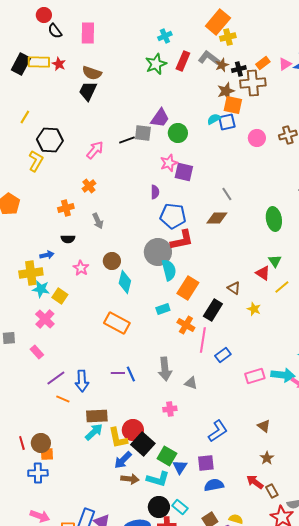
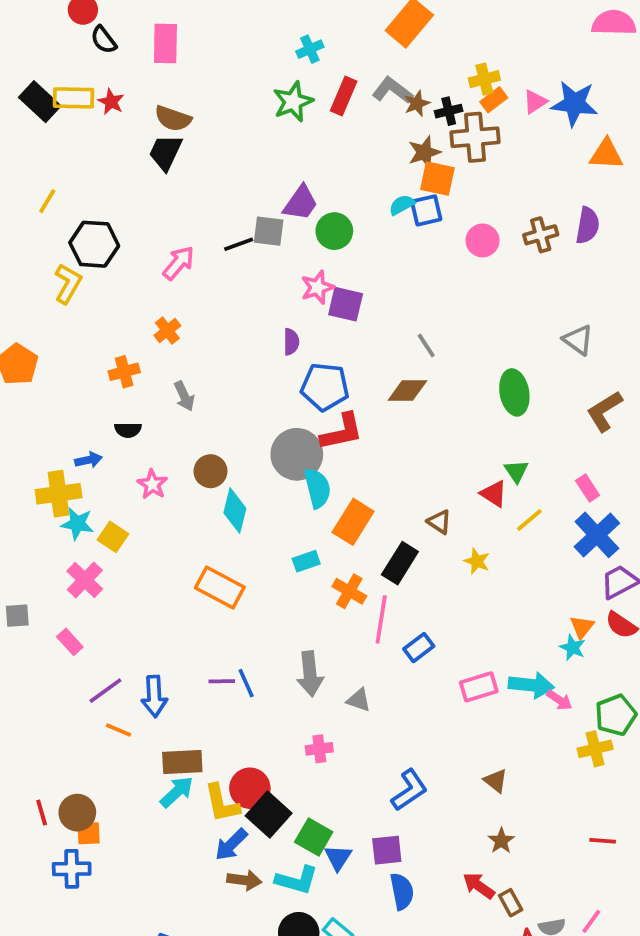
yellow cross: (228, 37) -> (484, 79), moved
black rectangle: (21, 64) -> (40, 102), turned -75
blue semicircle: (214, 485) -> (402, 891), turned 90

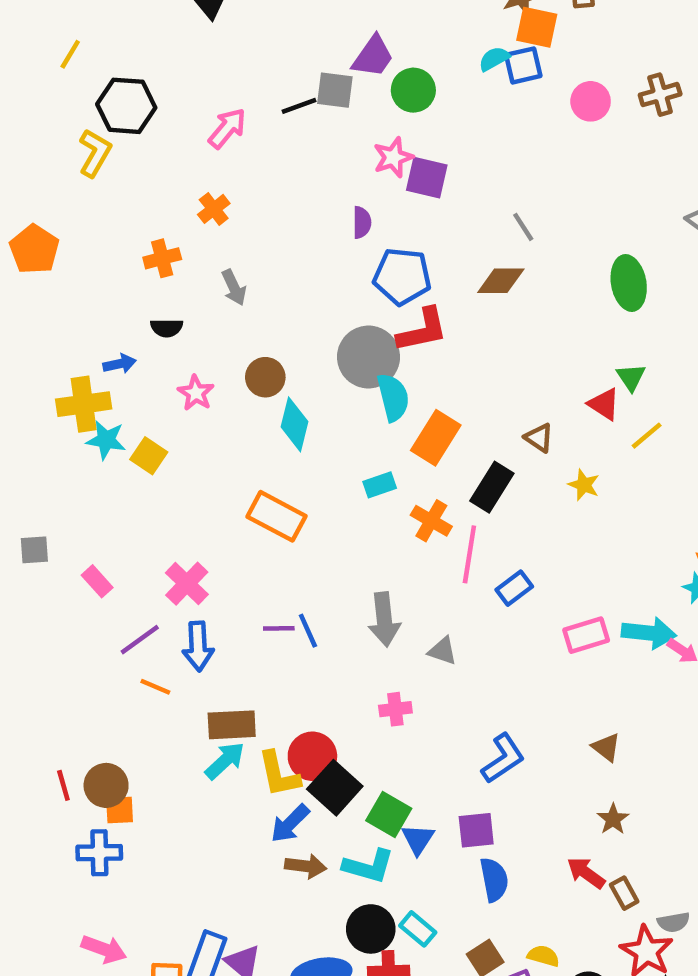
pink cross: (85, 580) -> (187, 584), moved

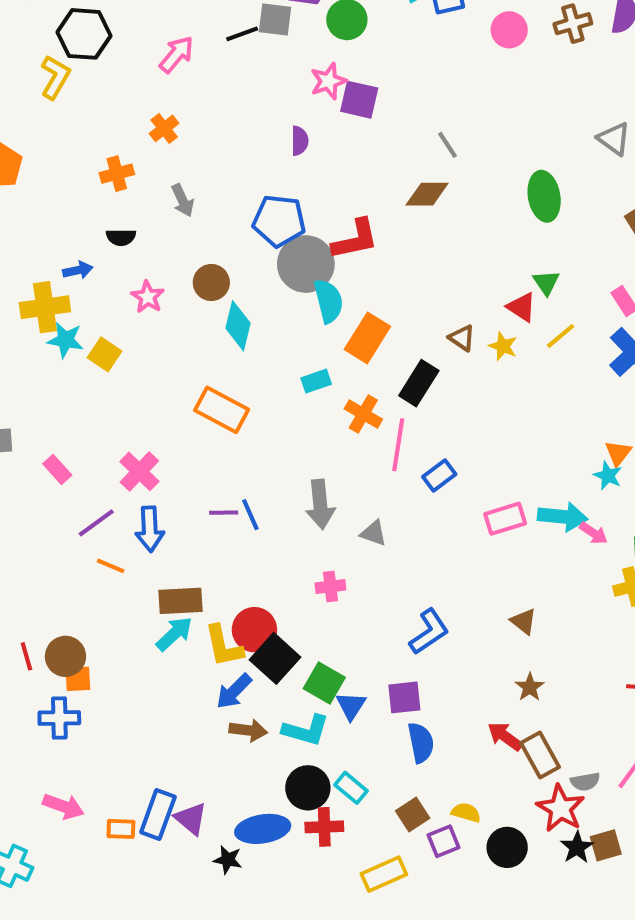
blue pentagon: (402, 276) -> (279, 221), moved
yellow star: (584, 485) -> (503, 346), moved
brown rectangle: (624, 893) -> (540, 755), size x1.5

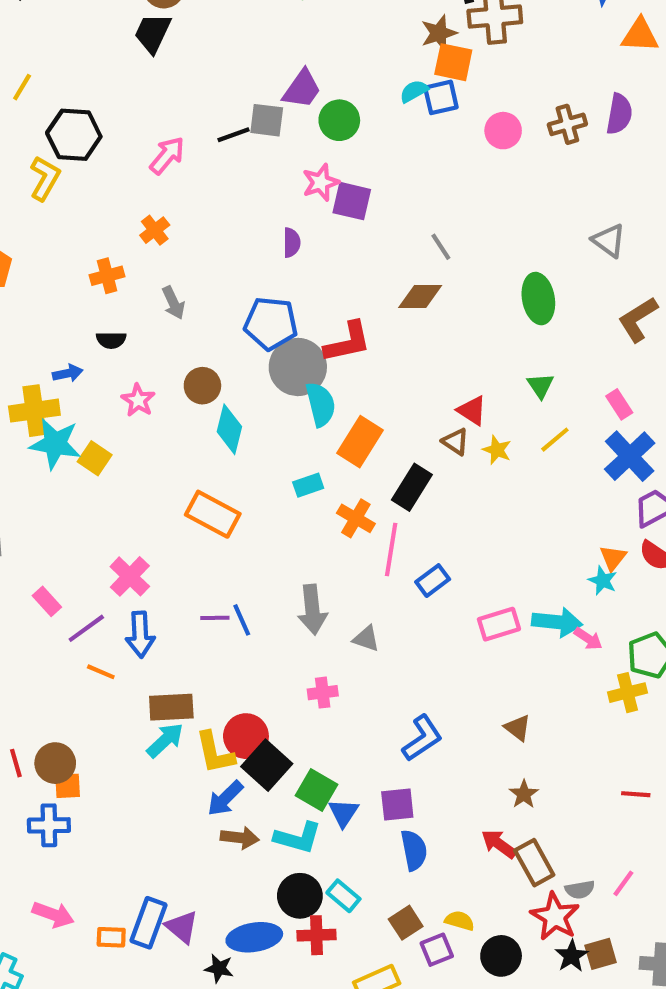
red triangle: (522, 307) -> (472, 411), moved
cyan star: (65, 340) -> (55, 444), size x1.4
pink rectangle: (57, 469) -> (47, 601), moved

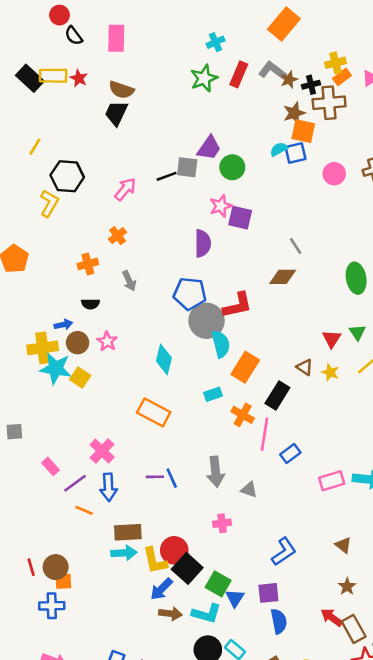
purple semicircle: (292, 243) -> (203, 243), size x1.5
brown circle: (202, 386) -> (78, 343), moved
red triangle: (472, 411) -> (332, 339), moved, turned 30
cyan arrow: (165, 740) -> (124, 553), turned 40

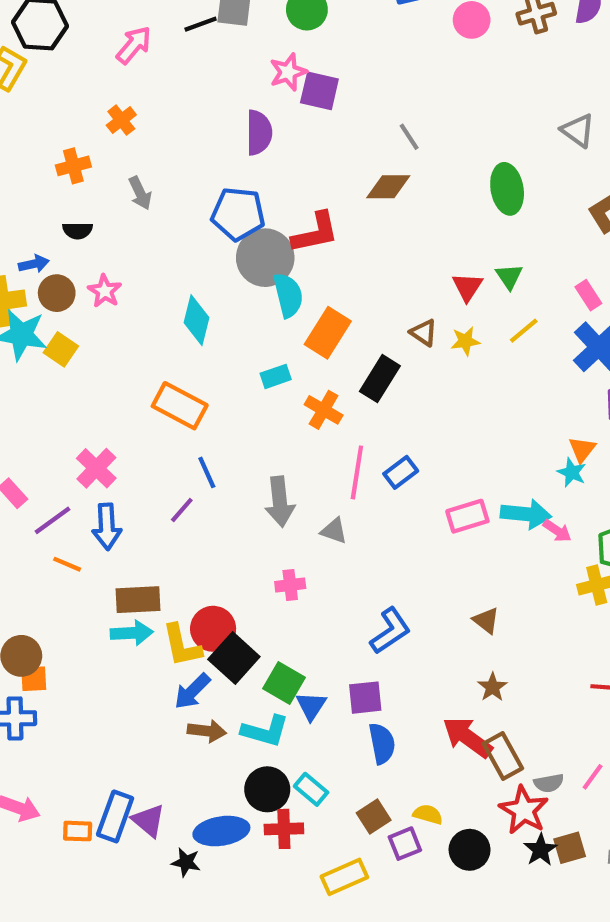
yellow star: (330, 372) -> (465, 341), turned -30
pink line: (265, 434) -> (357, 472), moved
purple line: (155, 477) -> (182, 510), turned -48
blue line: (172, 478) -> (207, 472), moved
red arrow: (332, 617) -> (467, 737), size x1.4

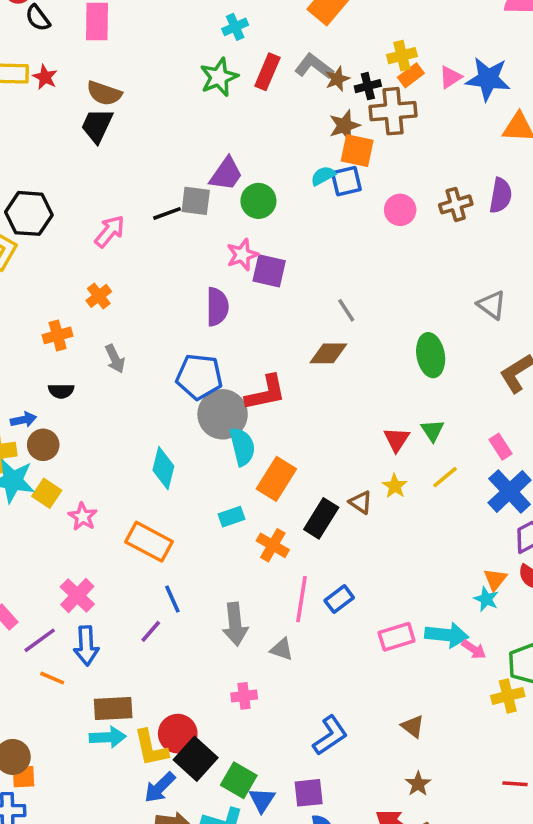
pink star: (105, 291) -> (83, 517), moved
brown triangle: (424, 333) -> (361, 502), moved
yellow star: (465, 341) -> (395, 486), turned -30

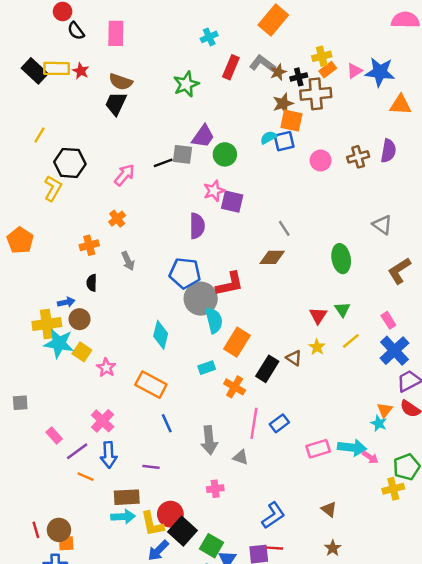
green star: (219, 77) -> (186, 84), moved
black semicircle: (61, 391) -> (92, 283), turned 91
purple line: (151, 631) -> (151, 467), moved, turned 56
red line: (515, 784) -> (275, 548), moved

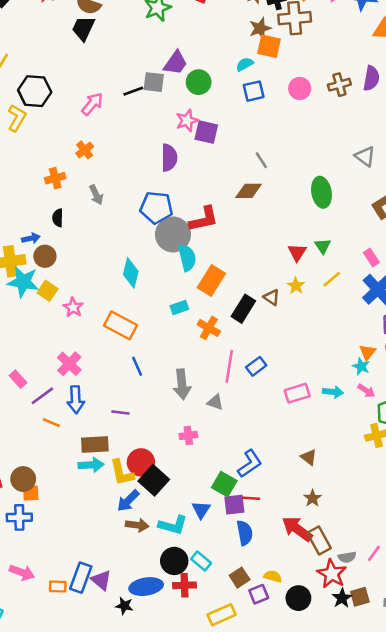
blue square: (284, 141) -> (254, 91), moved
cyan arrow: (352, 448) -> (333, 392), size x0.7
pink arrow: (370, 457) -> (366, 391), moved
green square: (212, 546) -> (224, 484), moved

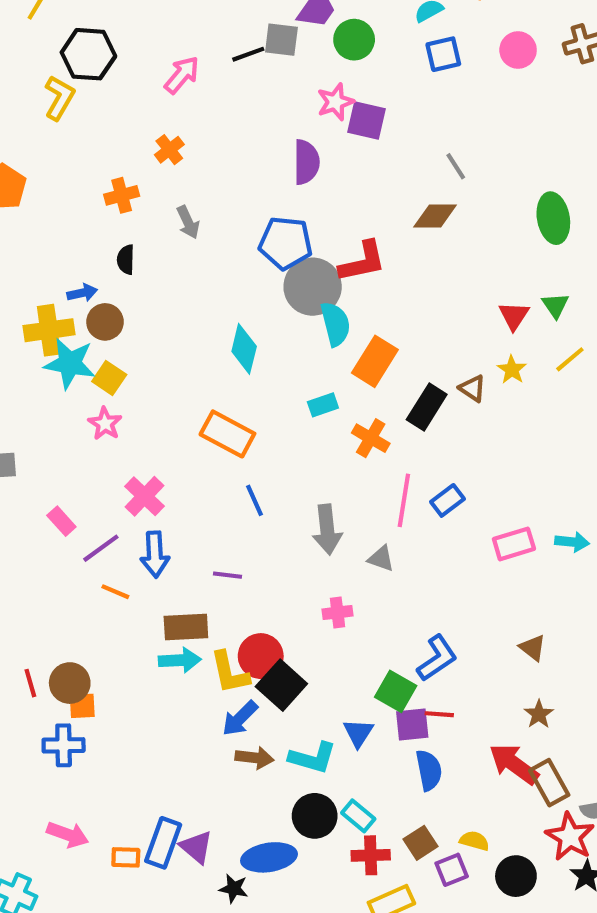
pink star: (73, 307) -> (105, 424), moved
red cross: (184, 585) -> (371, 855), moved

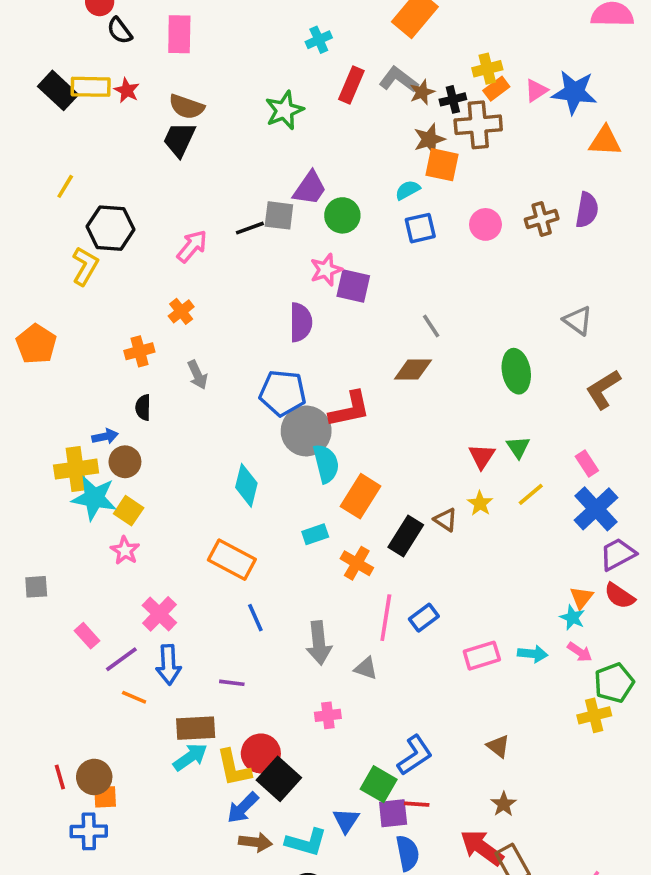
cyan arrow: (180, 660) -> (190, 757), turned -32

